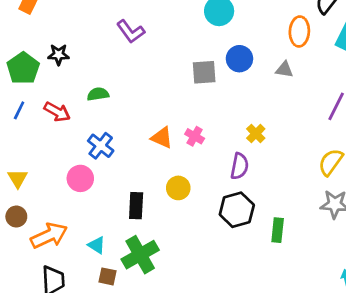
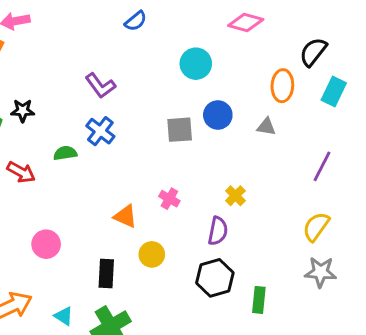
orange triangle: (162, 138) -> (125, 216), moved
blue cross: (101, 146) -> (100, 131), moved

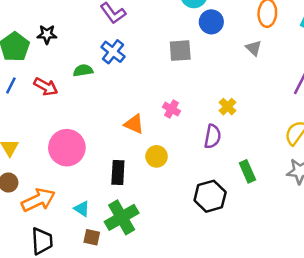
blue circle: (218, 115) -> (211, 22), moved
gray triangle: (266, 127) -> (254, 48), turned 35
pink circle: (46, 244) -> (67, 148), size x1.5
black hexagon: (215, 278) -> (210, 196), moved
green rectangle: (259, 300) -> (247, 171), moved, turned -30

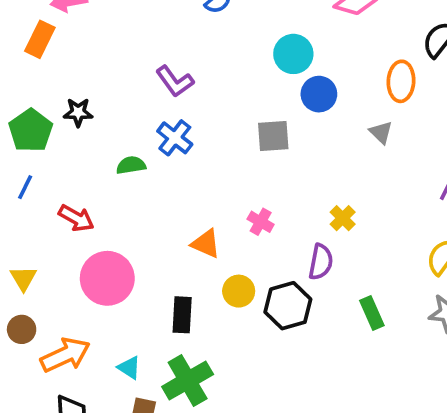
red arrow: (46, 87) -> (76, 218), moved
black hexagon: (210, 196) -> (288, 306), moved

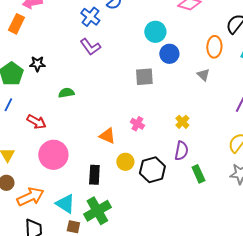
blue cross: (175, 138) -> (90, 17), moved
purple semicircle: (321, 262) -> (181, 151), moved
cyan triangle: (129, 368) -> (65, 204), size x1.5

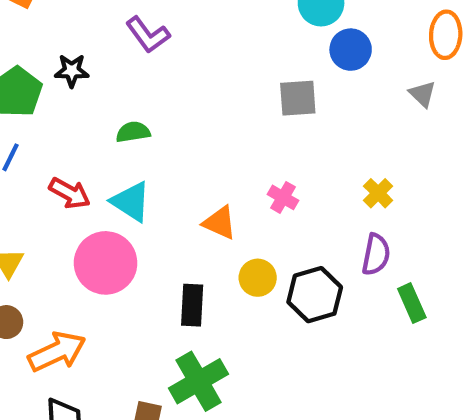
purple L-shape: (90, 47) -> (148, 35), moved
cyan triangle: (65, 204) -> (131, 202), moved

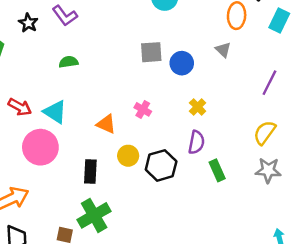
blue circle: (351, 50) -> (182, 63), moved
black star: (72, 71) -> (28, 23), moved, turned 30
green semicircle: (133, 132) -> (68, 62), moved

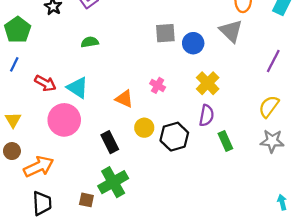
gray triangle: (223, 50) -> (231, 31), size x1.6
yellow cross: (198, 107) -> (208, 83), size x1.5
black rectangle: (90, 172) -> (110, 142), turned -30

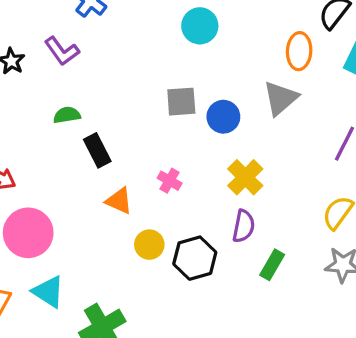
gray triangle: (231, 31) -> (281, 98), turned 35
cyan triangle: (78, 88) -> (48, 292), moved
green rectangle: (225, 141) -> (272, 265), turned 54
black rectangle: (110, 142) -> (97, 150), moved

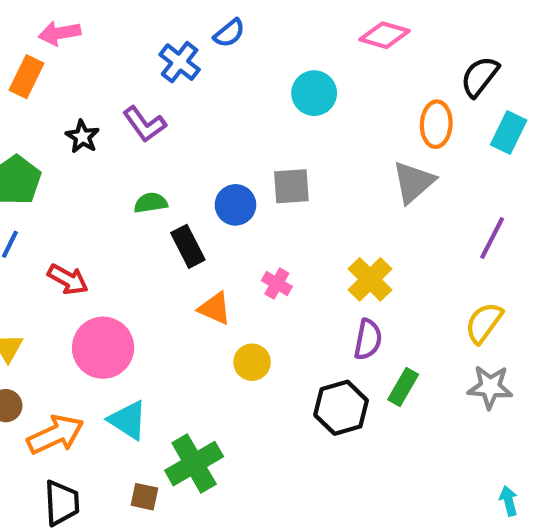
blue circle: (223, 117) -> (235, 205), moved
black hexagon: (195, 258) -> (341, 408), moved

